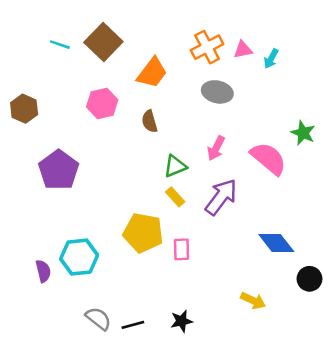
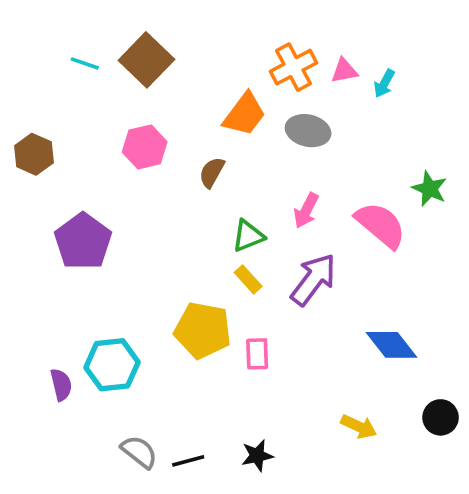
orange trapezoid: (152, 73) -> (244, 114), moved
brown semicircle: (150, 121) -> (212, 172), turned 45
black circle: (309, 279) -> (441, 417), moved

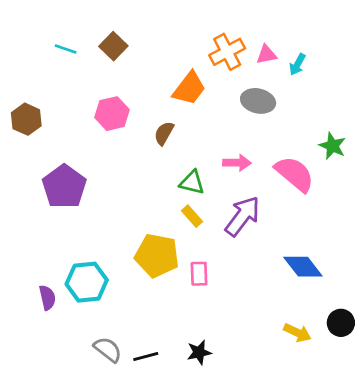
brown square: (146, 60) -> (113, 46), size x0.7
gray ellipse: (308, 131) -> (258, 101), moved
pink arrow: (306, 210) -> (237, 163), turned -116
green triangle: (248, 236) -> (192, 182), turned 36
yellow arrow: (359, 426) -> (297, 333), moved

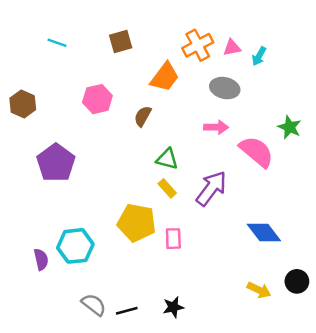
brown square: (113, 46) -> (121, 42), moved, turned 30
pink arrow: (237, 163) -> (216, 127), moved

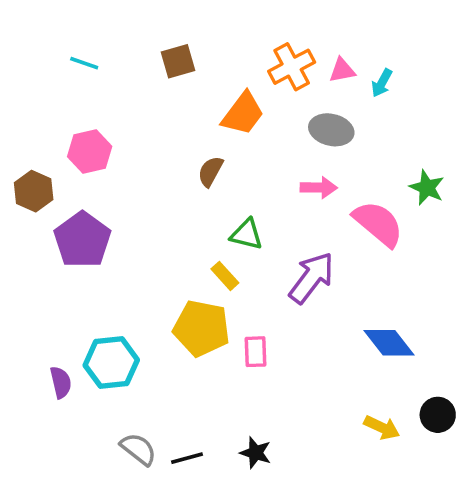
pink hexagon: (97, 99) -> (90, 151), moved
brown hexagon: (23, 104) -> (34, 191), moved
yellow rectangle: (167, 188) -> (225, 276), moved
black star: (173, 307) -> (256, 453), turned 30

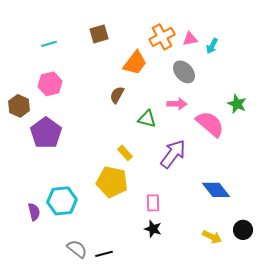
cyan line: (84, 63) -> (49, 44), moved, turned -35
gray ellipse: (331, 130) -> (184, 72), turned 35
green triangle: (247, 234) -> (147, 119), moved
pink rectangle: (256, 352) -> (153, 203), moved
black star: (256, 453) -> (153, 229), moved

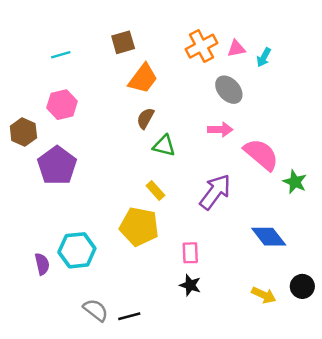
orange trapezoid: (135, 63) -> (143, 78), moved
green star: (237, 104) -> (295, 182), moved
green triangle: (147, 119) -> (164, 146), moved

